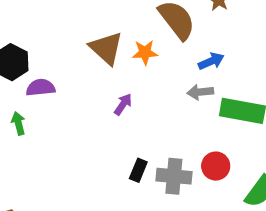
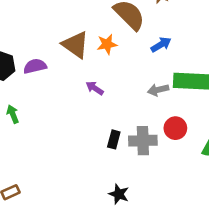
purple semicircle: (41, 88) -> (35, 66), moved
gray arrow: (200, 92) -> (158, 90), moved
purple arrow: (123, 104) -> (95, 88), turned -84

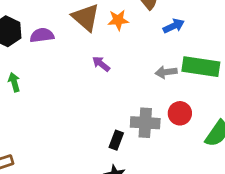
black rectangle: (114, 139) -> (116, 140), moved

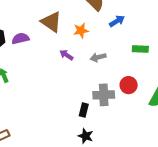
orange star: (118, 20) -> (81, 31), moved
green rectangle: (201, 67) -> (140, 49), size x0.6
gray arrow: (166, 72) -> (98, 57), moved

